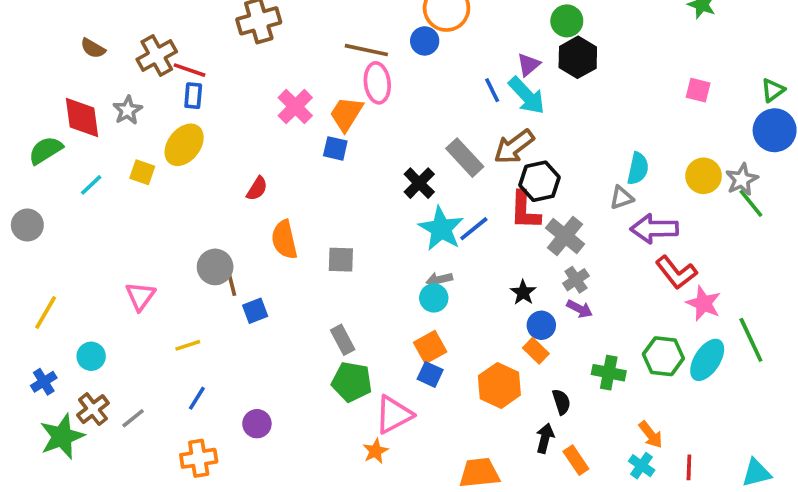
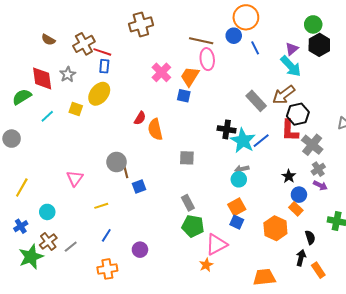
blue line: (492, 90) -> (255, 48), moved
black cross: (419, 183) -> (227, 129), moved, turned -36
orange semicircle: (284, 240) -> (155, 129), moved

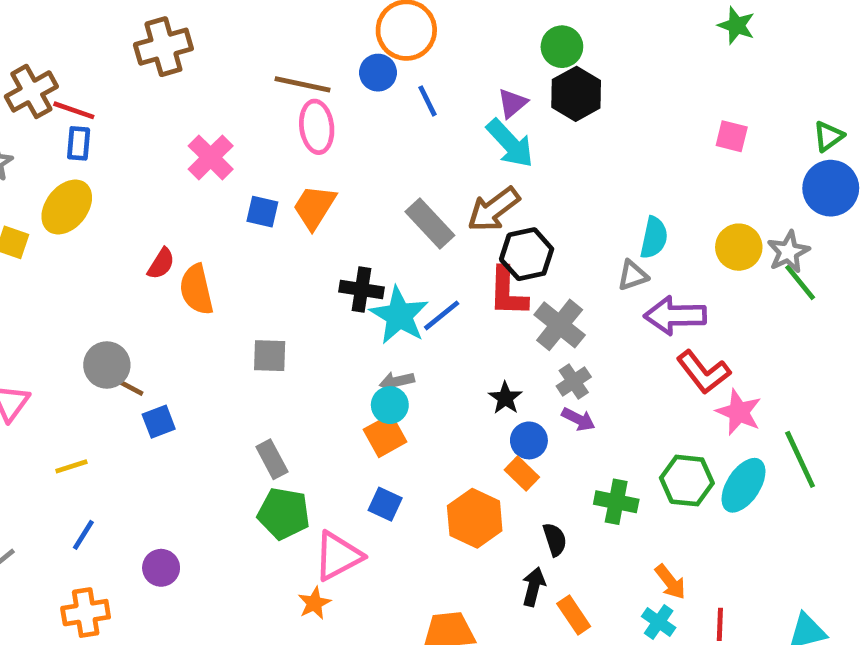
orange trapezoid: (190, 76) -> (314, 207), moved
brown line: (126, 171) -> (128, 386), turned -48
orange square: (237, 207) -> (385, 436), moved

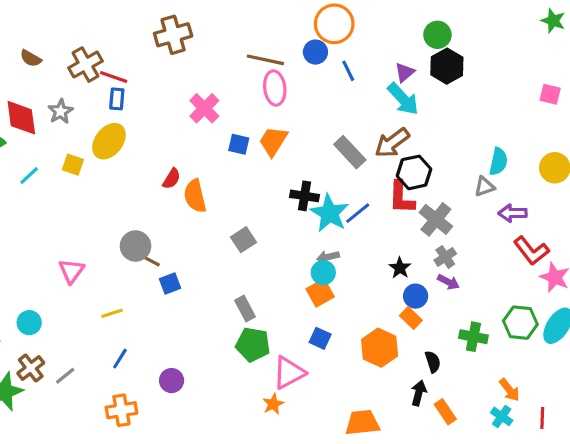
purple arrow: (675, 315) -> (513, 213), size x0.7
gray square: (270, 356) -> (243, 240), turned -35

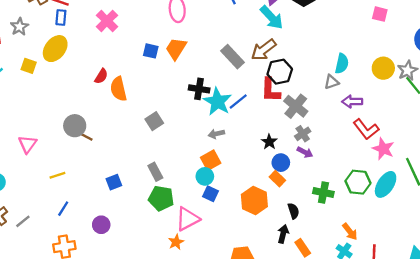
pink cross: (204, 108) -> (107, 21), moved
cyan circle: (323, 273) -> (205, 176), moved
blue square: (170, 284) -> (114, 182), moved

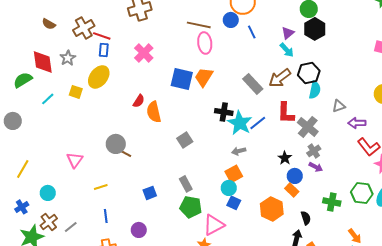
cyan arrow: (272, 18) -> (287, 50), size x0.7
blue square: (151, 51) -> (182, 79), size x1.6
cyan semicircle: (342, 64) -> (315, 90), moved
black hexagon: (280, 72) -> (309, 73), moved
blue line: (63, 209) -> (106, 216), turned -40

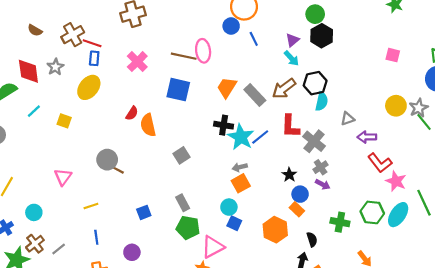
brown line: (199, 25) -> (184, 56), moved
orange trapezoid: (204, 77) -> (227, 87), moved
yellow square: (76, 92) -> (64, 121), moved
orange square: (234, 174) -> (241, 183), moved

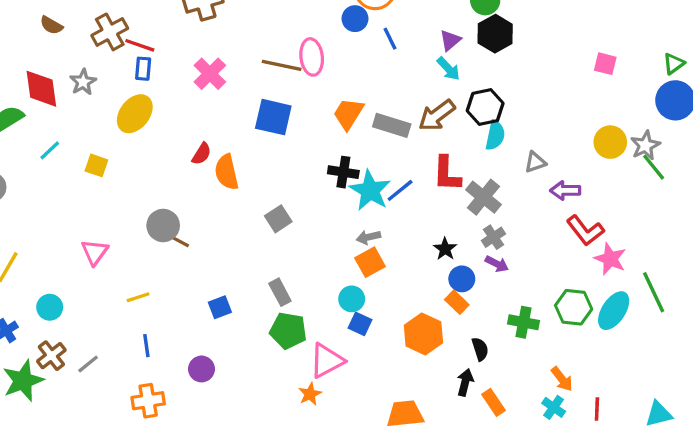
gray rectangle: (255, 95) -> (392, 125), turned -30

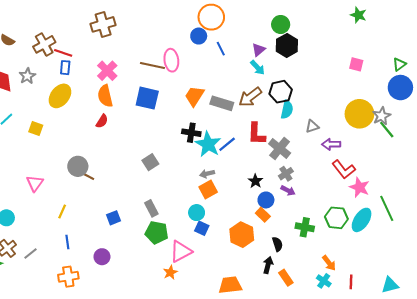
yellow circle: (610, 142) -> (359, 114), size x1.4
orange semicircle: (227, 172) -> (105, 96), moved
yellow line: (138, 297) -> (62, 212), turned -48

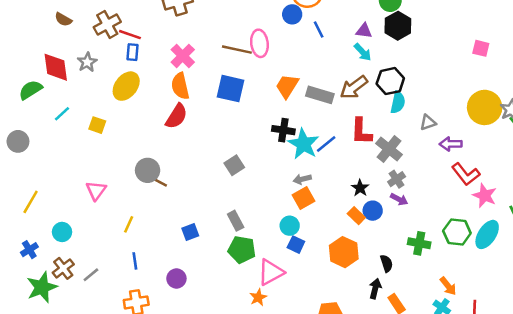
purple triangle: (259, 50) -> (364, 31), turned 48
red semicircle: (102, 121) -> (176, 116), size x1.5
orange rectangle: (263, 215) -> (356, 216), moved

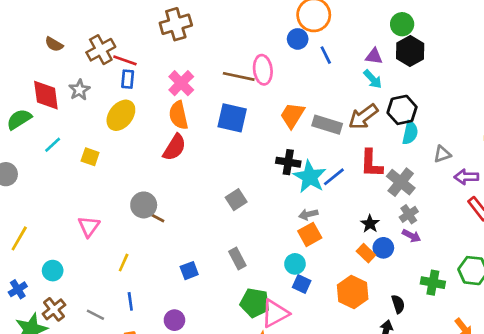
green pentagon: (242, 250) -> (255, 303), moved
gray line: (91, 275) -> (95, 315), moved, turned 66

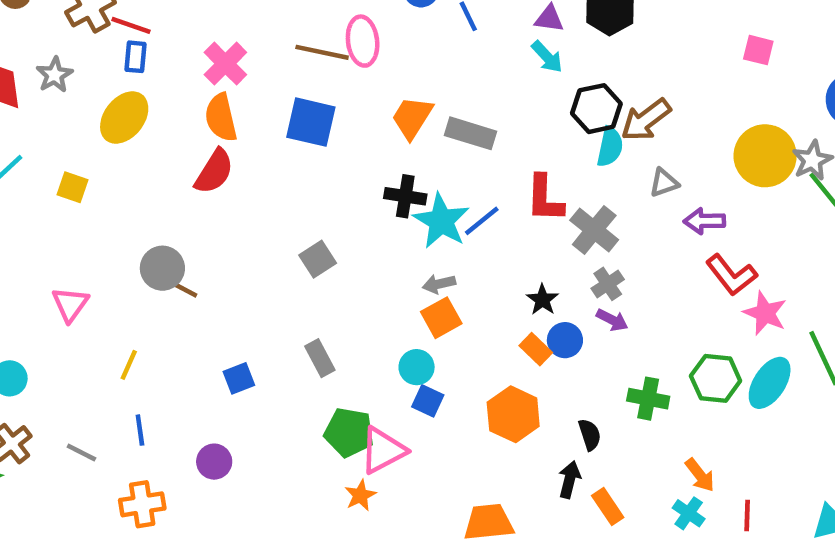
brown arrow: (363, 117) -> (646, 120), moved

